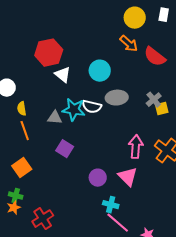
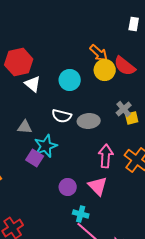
yellow circle: (135, 18) -> (105, 70), moved
gray ellipse: (117, 98) -> (89, 121), moved
cyan star: (74, 110) -> (46, 146), moved, turned -30

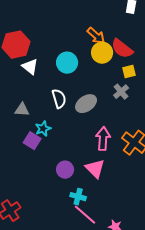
white semicircle: (62, 116) -> (59, 99), turned -120
yellow square: (132, 118) -> (129, 72), moved
gray ellipse: (89, 121) -> (86, 104), turned -30
cyan star: (46, 146) -> (43, 129), size x0.7

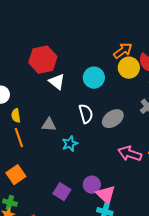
orange arrow: (96, 36) -> (123, 51), turned -78
pink arrow: (103, 139) -> (130, 154), turned -75
purple square: (32, 141) -> (62, 192), moved
pink triangle: (95, 169) -> (106, 195), moved

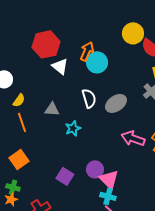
orange arrow: (123, 51) -> (87, 51), moved, turned -30
yellow circle: (129, 68) -> (133, 33), moved
yellow semicircle: (16, 116) -> (19, 100), turned -136

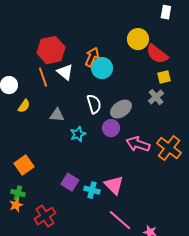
orange line: (22, 122) -> (43, 77), moved
purple circle: (95, 169) -> (111, 128), moved
cyan cross: (108, 196) -> (92, 190), moved

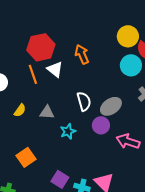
orange arrow: (92, 57) -> (82, 54), turned -48
cyan circle: (102, 68) -> (131, 65), moved
yellow semicircle: (24, 106) -> (20, 110), moved
orange square: (24, 165) -> (26, 157), moved

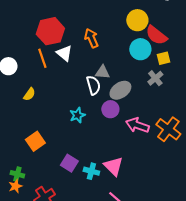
gray triangle: (47, 112) -> (102, 72), moved

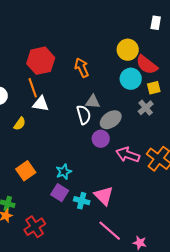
white triangle: (64, 53) -> (41, 104), moved, turned -30
cyan star: (77, 115) -> (64, 172), moved

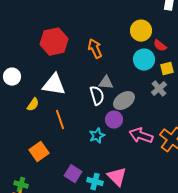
red semicircle: (147, 65) -> (160, 46), size x0.6
orange line: (33, 88) -> (60, 120), moved
white triangle: (41, 104) -> (54, 85), size x1.4
cyan star: (64, 172) -> (97, 136), moved

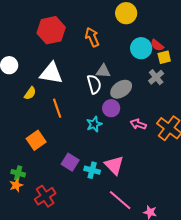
yellow circle: (141, 31) -> (126, 13), moved
red semicircle: (160, 46) -> (157, 45), moved
pink arrow: (141, 136) -> (138, 124), size x0.7

